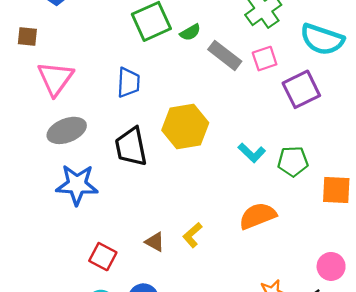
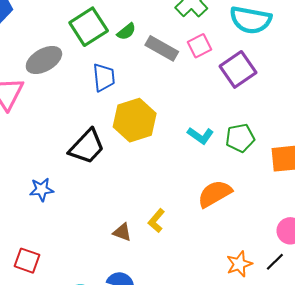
blue trapezoid: (128, 82) -> (104, 77), moved
gray ellipse: (67, 130) -> (44, 60), moved
black trapezoid: (131, 147) -> (87, 147), turned -117
blue star: (77, 185) -> (42, 189), size x0.6
red square: (103, 257) -> (27, 261), moved

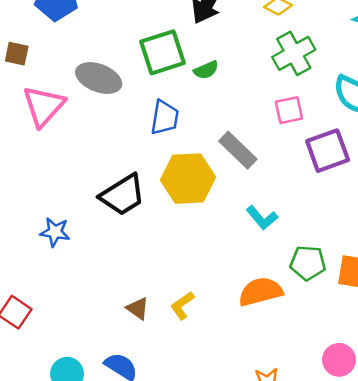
gray rectangle: (162, 48) -> (238, 150), moved
gray ellipse: (44, 60) -> (99, 78), turned 36
green pentagon: (240, 138) -> (308, 263), moved

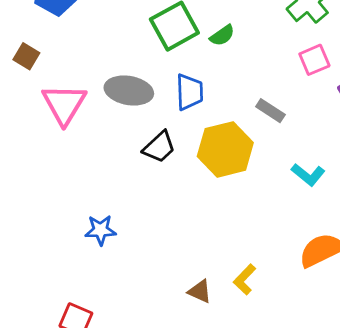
brown square: (17, 54) -> (26, 56), turned 30
gray ellipse: (99, 78) -> (129, 90), moved
gray rectangle: (238, 150) -> (270, 111), size x0.7
black trapezoid: (123, 195) -> (159, 147), moved, size x0.7

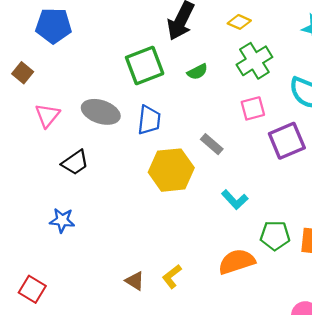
green semicircle: (222, 35) -> (197, 72), moved
pink triangle: (64, 104) -> (47, 115), size x0.7
black trapezoid: (159, 147) -> (75, 163), moved

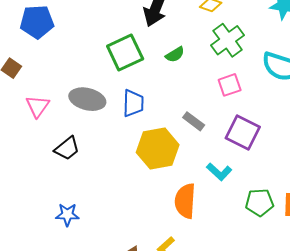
purple square: (287, 141) -> (243, 133), moved, turned -36
blue star: (62, 220) -> (67, 215), moved
orange semicircle: (237, 262) -> (185, 201), moved, turned -64

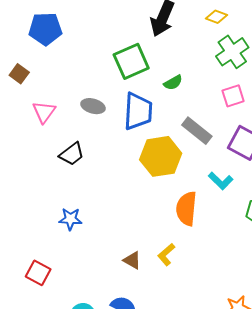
green semicircle: (175, 55) -> (173, 83), moved
gray ellipse: (87, 99) -> (93, 106), size x0.7
blue trapezoid: (133, 103) -> (138, 111), size x1.4
gray rectangle: (194, 121) -> (197, 131), size x1.4

